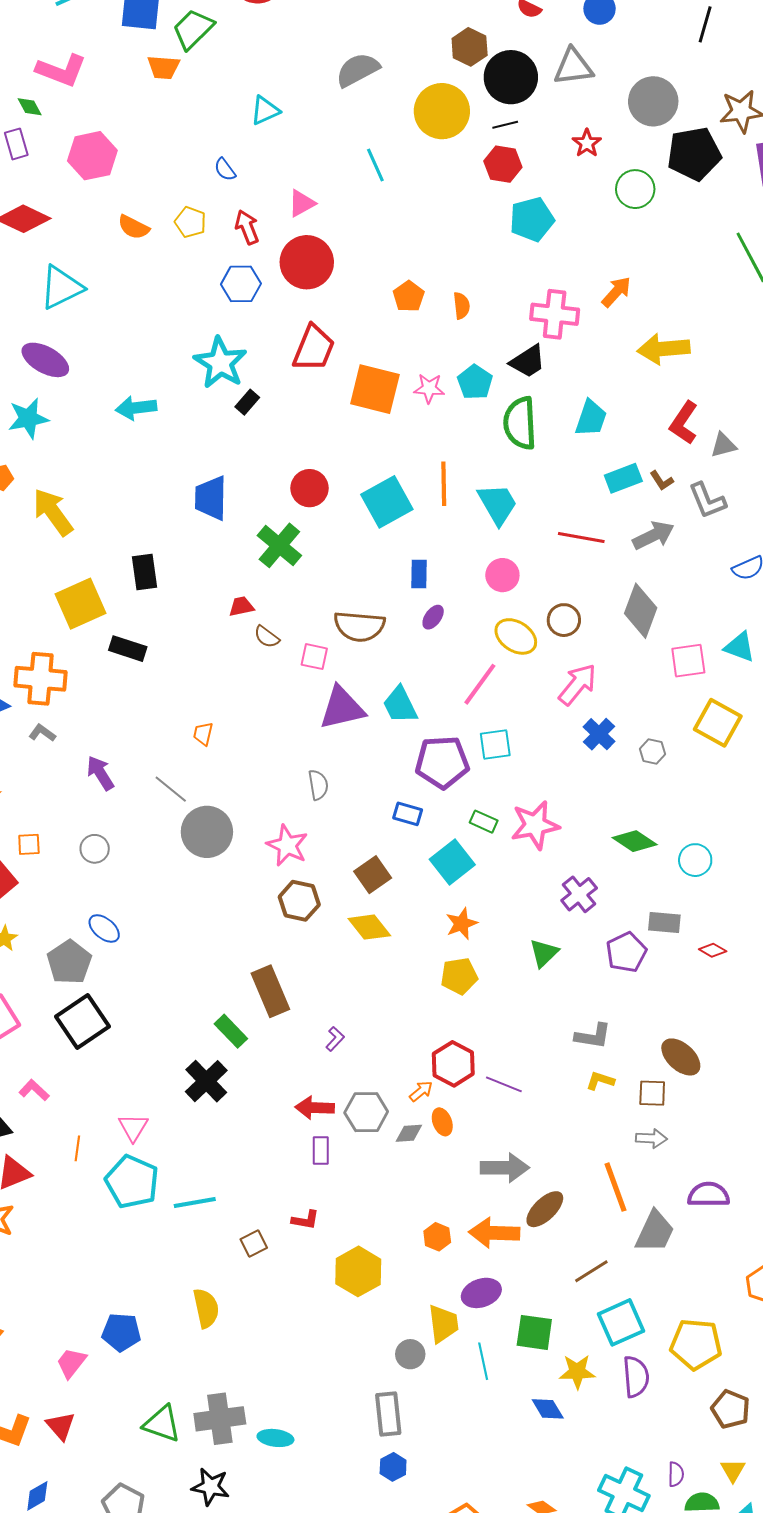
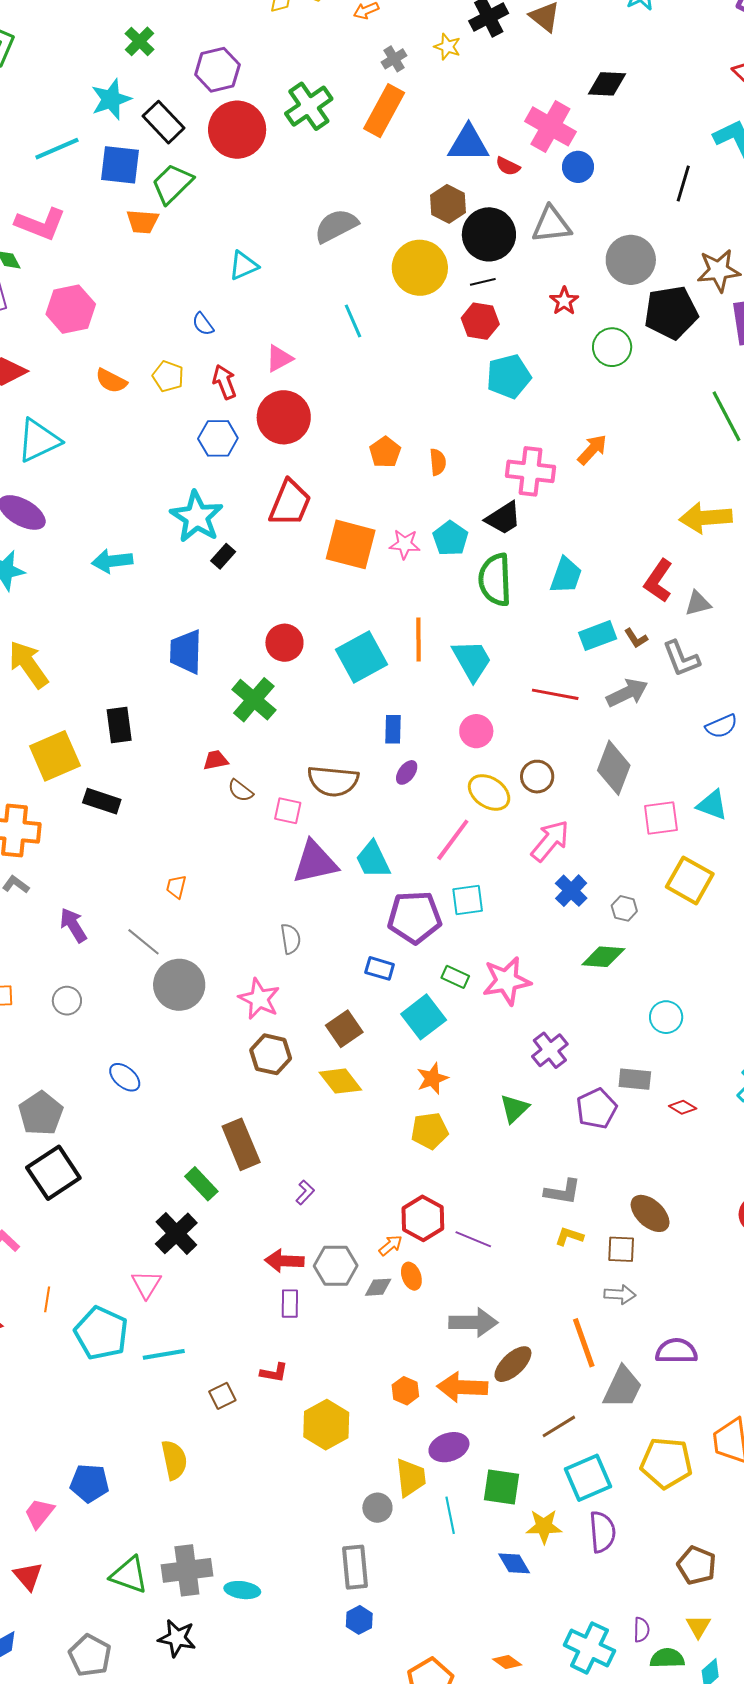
yellow arrow: (663, 349) -> (706, 518), moved
green diamond: (635, 841) -> (603, 957), moved, turned -30
blue ellipse: (104, 928) -> (125, 1077), moved
pink triangle: (133, 1127) -> (146, 1284), moved
yellow pentagon: (696, 1344) -> (666, 1463), moved

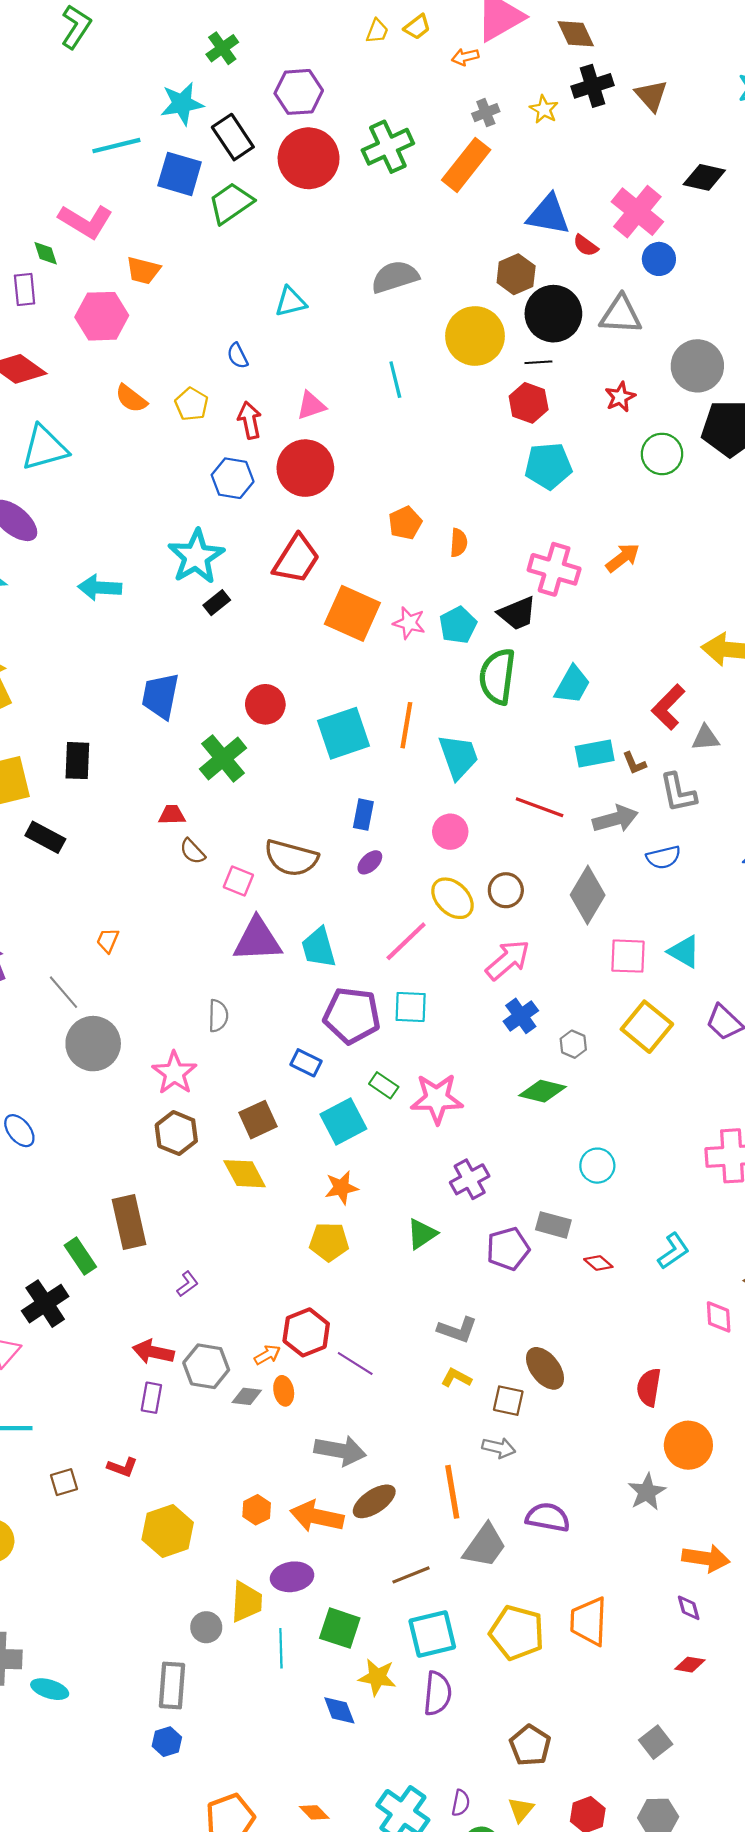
orange trapezoid: (143, 222) -> (143, 270), moved
blue semicircle: (721, 726) -> (663, 857), moved

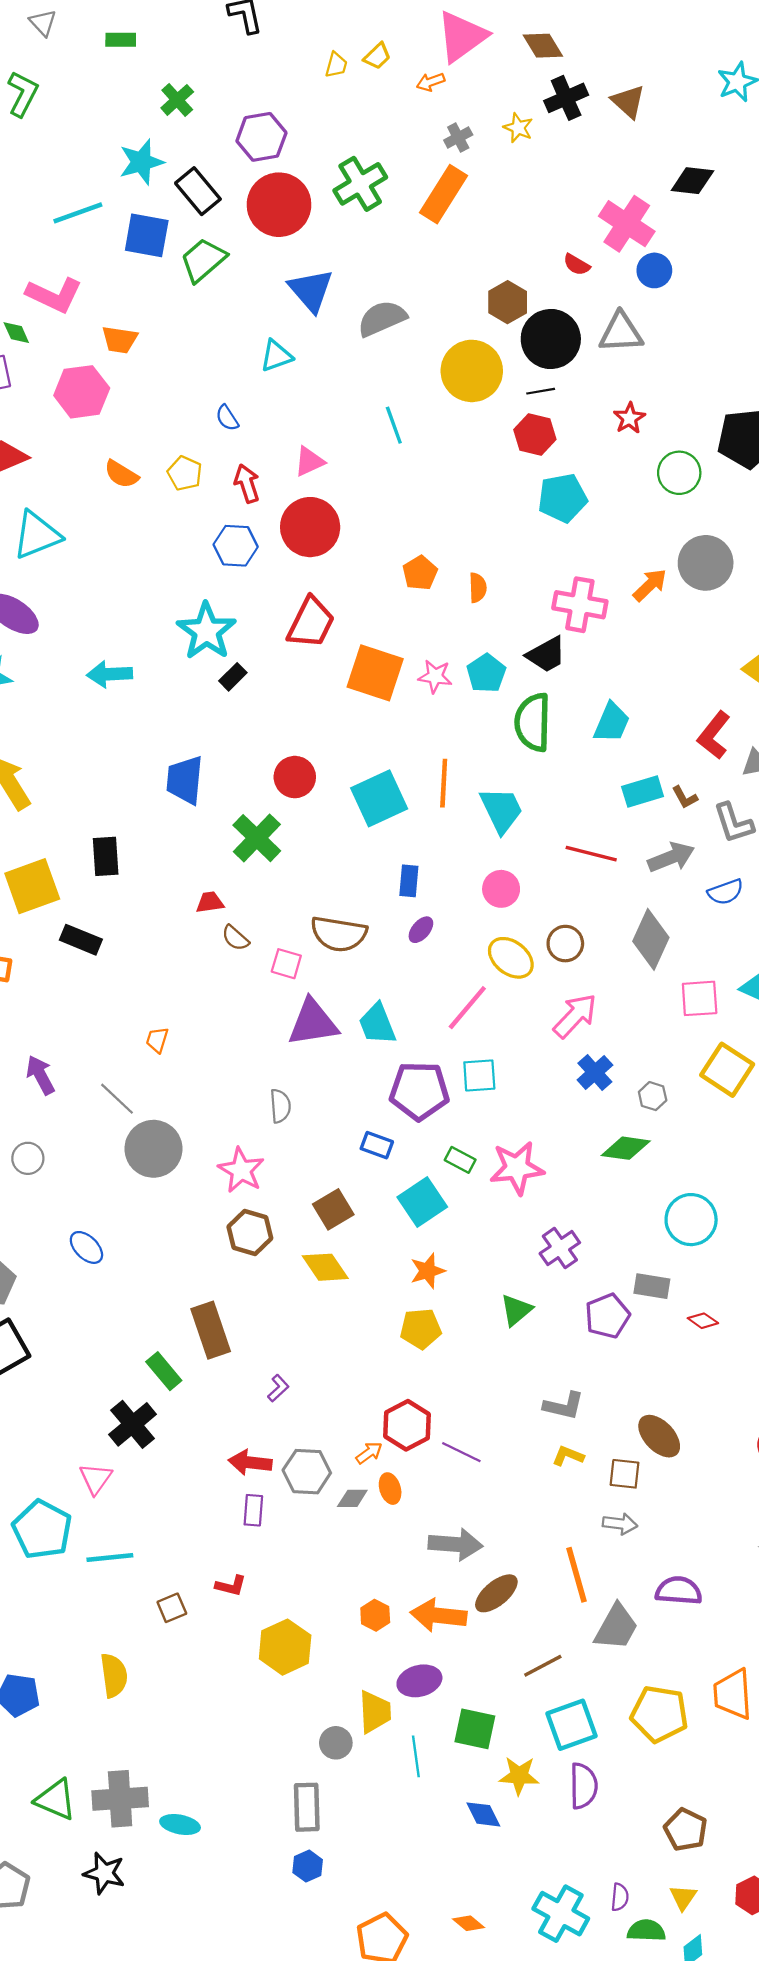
blue triangle: (548, 215) -> (311, 290), moved, turned 45
gray circle: (697, 366) -> (706, 563), moved
cyan circle: (597, 1166) -> (691, 1220), size x1.4

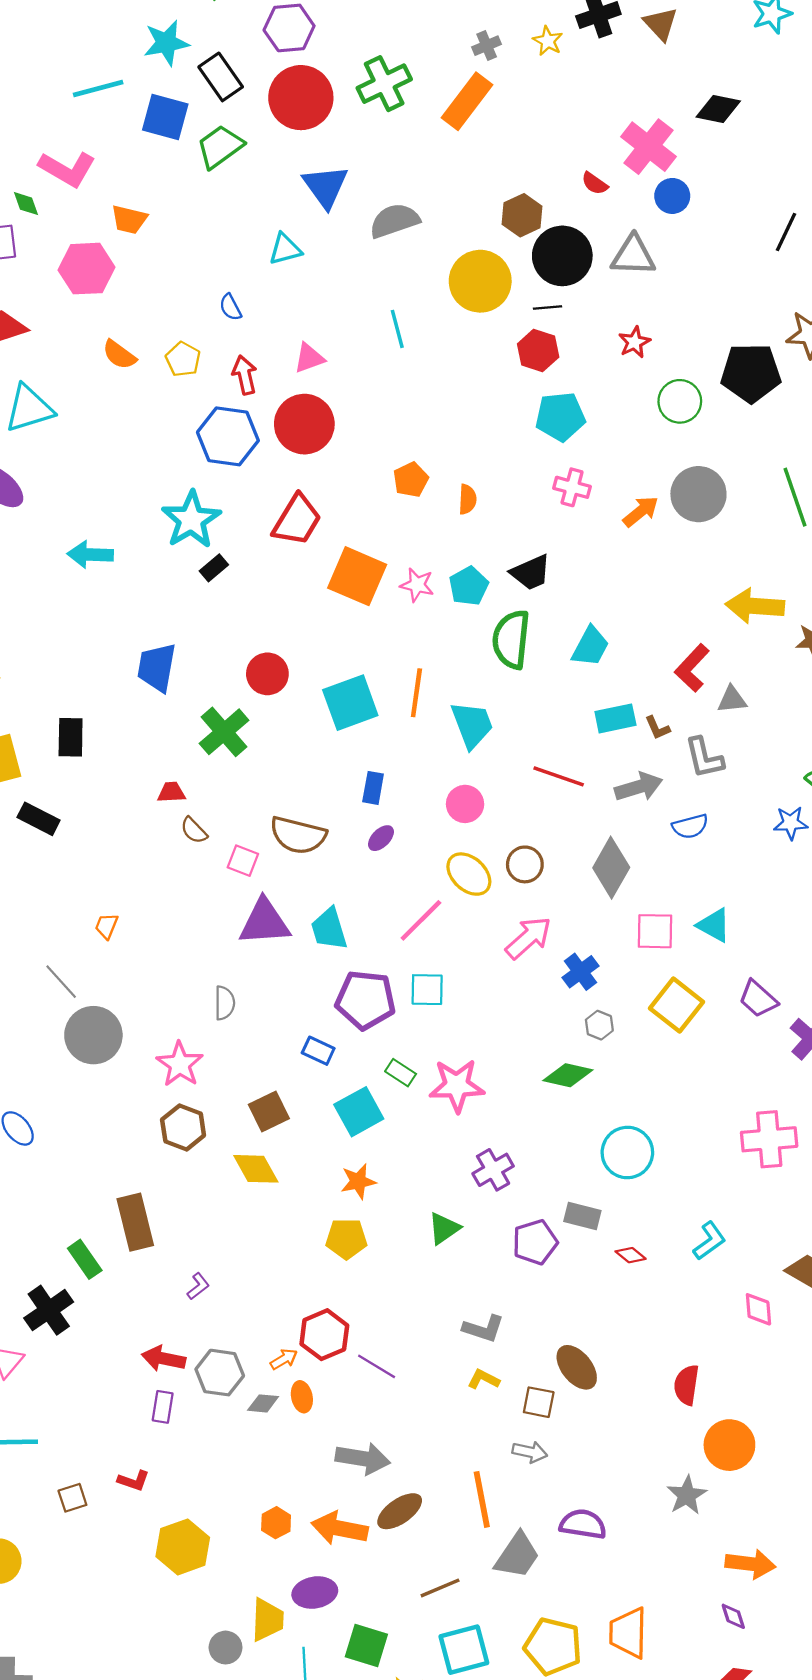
blue hexagon: (236, 546) -> (228, 436), size x1.4
pink cross: (580, 605) -> (572, 487), moved, size x0.7
blue cross: (595, 1073) -> (581, 972), moved

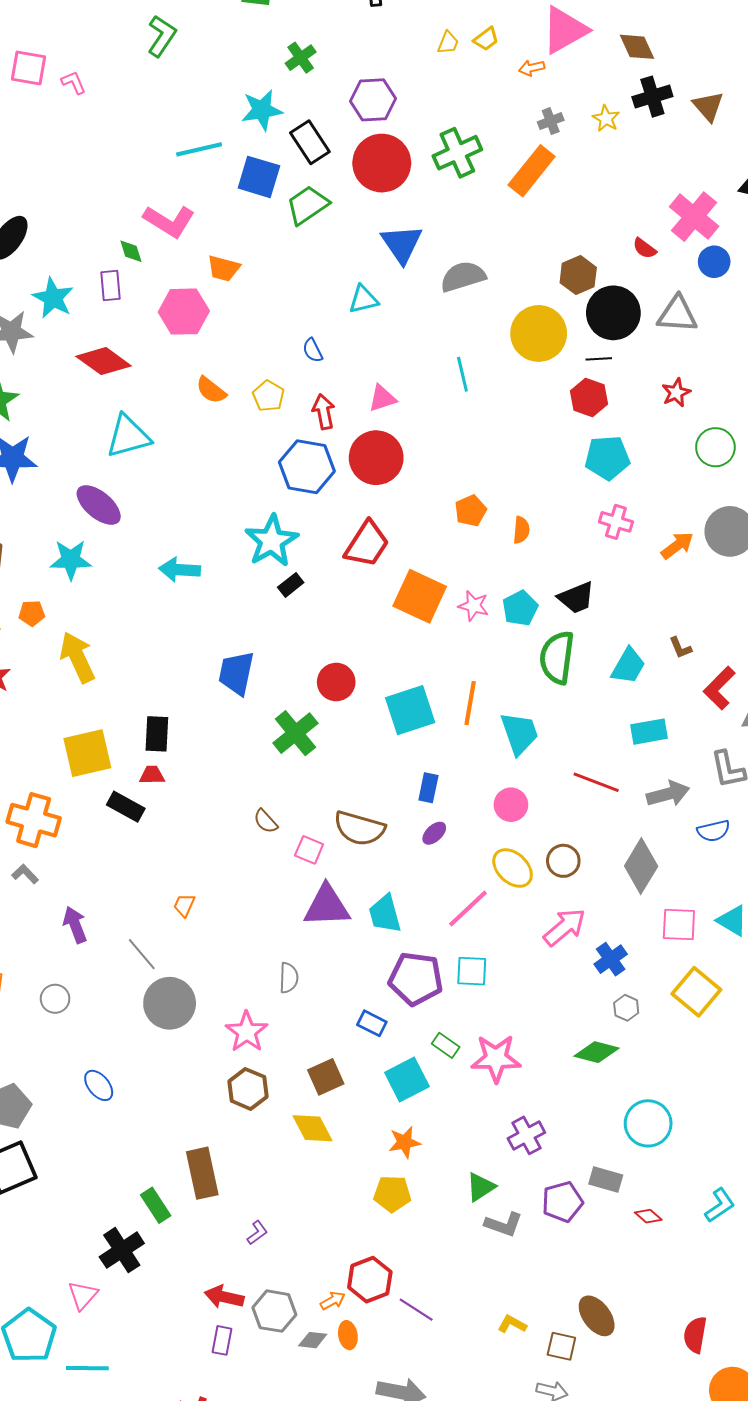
brown L-shape: (657, 728) -> (680, 648), moved
red trapezoid: (171, 792) -> (152, 775), moved
gray L-shape: (483, 1329) -> (504, 1224), moved

